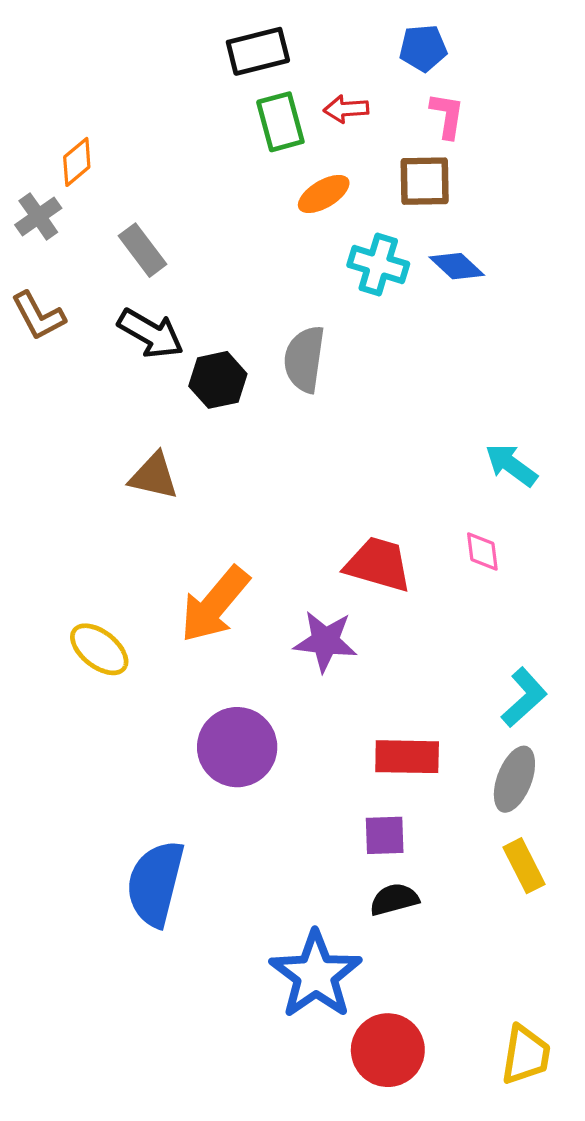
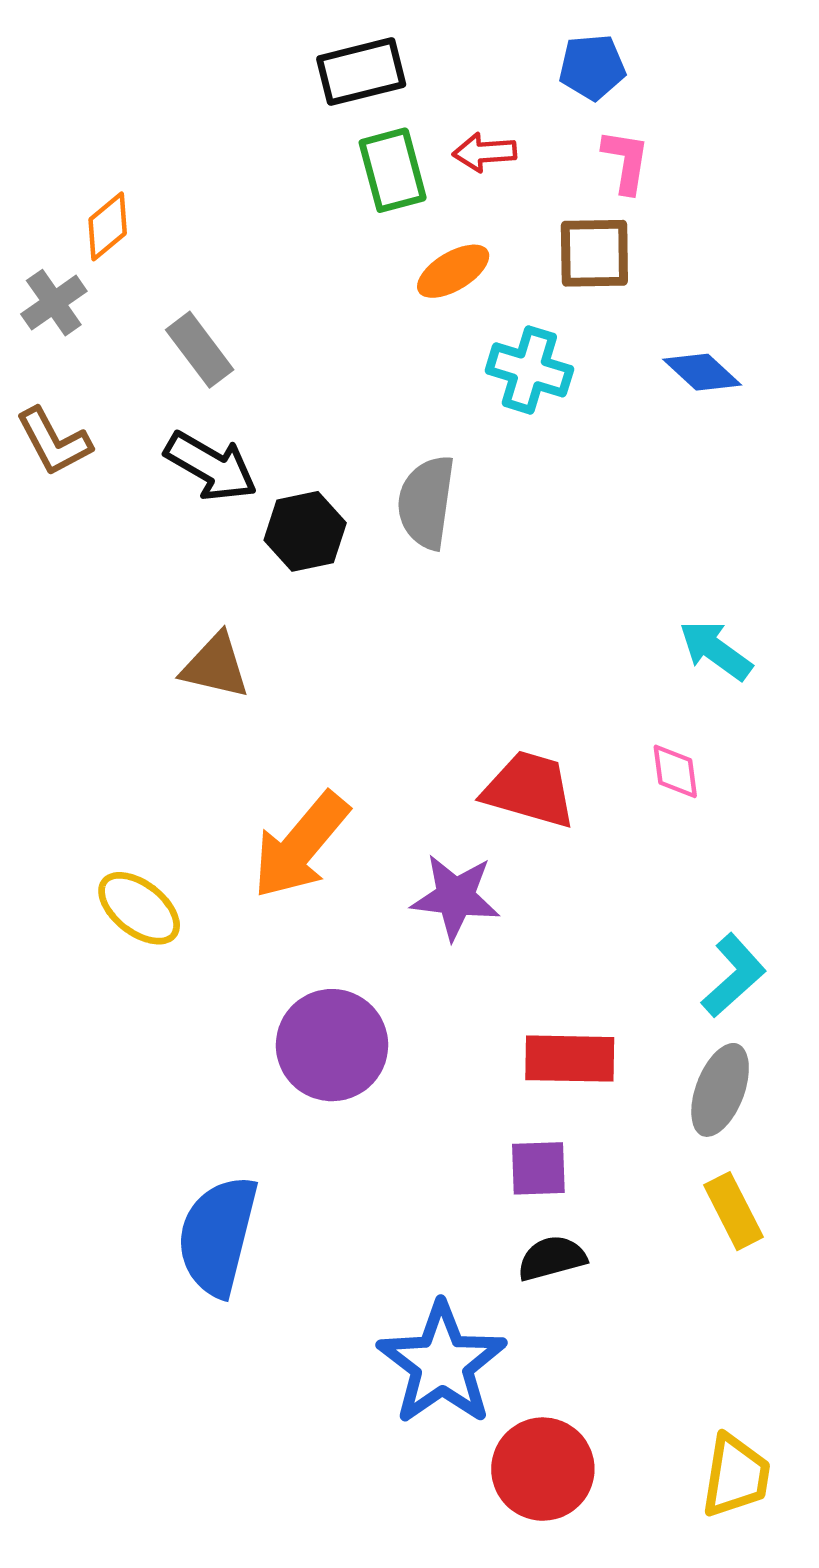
blue diamond: (457, 266) -> (702, 372), moved

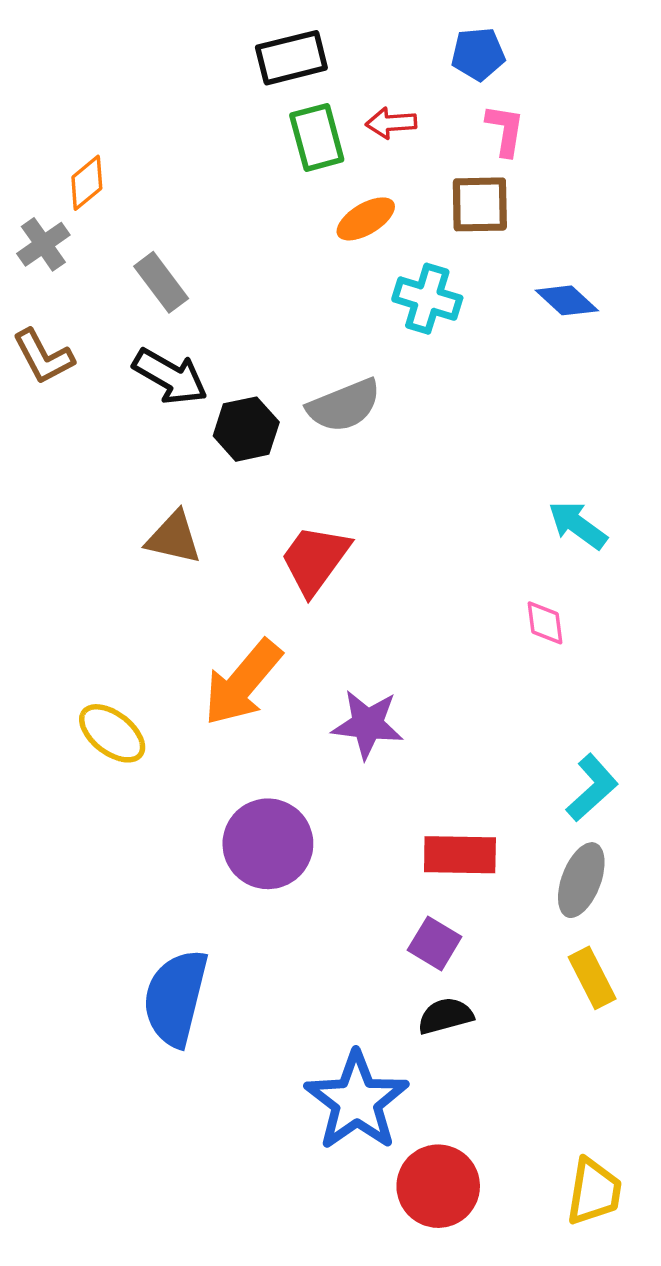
gray semicircle: (426, 502) -> (344, 405), turned -120
red trapezoid: (529, 789) -> (315, 559), moved, turned -70
purple square: (538, 1168) -> (435, 943), turned 33

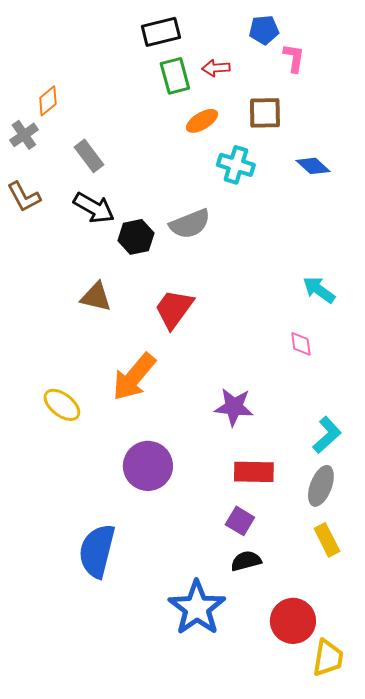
pink L-shape: (505, 130) -> (294, 58), moved
purple star: (368, 724) -> (234, 407), moved
red circle: (438, 1186) -> (293, 621), moved

